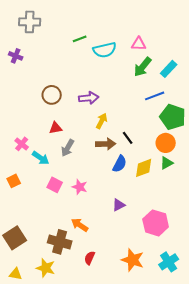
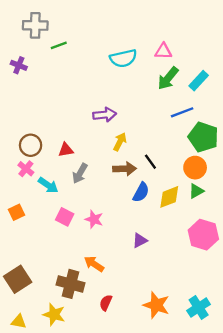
green line: (80, 39) -> (59, 45), moved
brown circle: (52, 95) -> (31, 145), moved
pink hexagon: (156, 223) -> (203, 235), moved

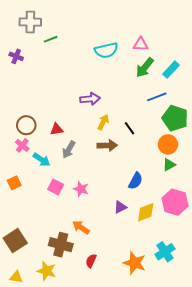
black line: (150, 162) -> (130, 128), moved
blue semicircle: (141, 192) -> (136, 181), moved
yellow diamond: (169, 197) -> (146, 212), moved
cyan cross: (199, 307) -> (165, 252), moved

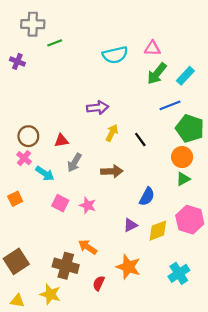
brown arrow: (107, 145) -> (112, 171), moved
orange star: (135, 263) -> (128, 267), moved

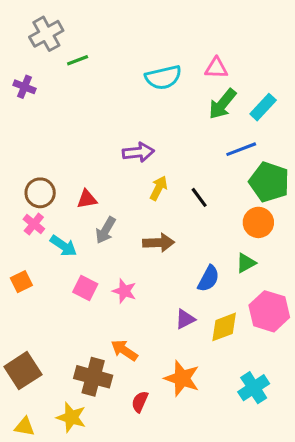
gray cross: (33, 24) -> (46, 34), turned -30
green triangle: (183, 179) -> (246, 263), moved

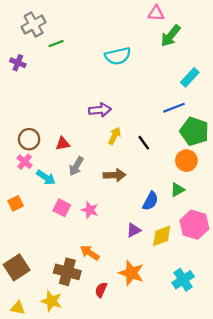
pink triangle: (216, 68) -> (156, 13), moved
green arrow: (223, 104) -> (171, 36), moved

